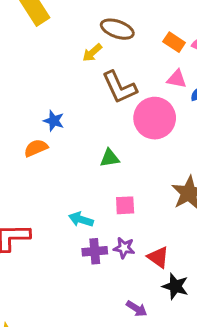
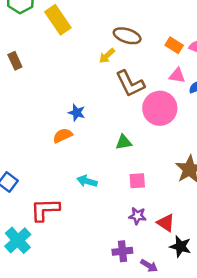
cyan arrow: (81, 219) -> (87, 181), moved
purple cross: (95, 251) -> (122, 251), moved

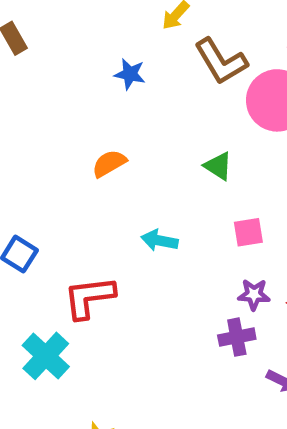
blue star: (77, 113) -> (130, 74), moved
green triangle: (124, 142) -> (218, 166), turned 48
purple cross: (122, 251) -> (237, 337), moved

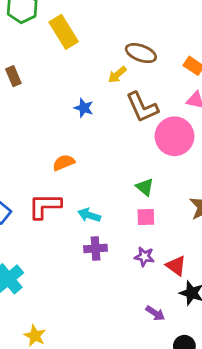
green triangle: (218, 166) -> (145, 187), moved
red L-shape: (89, 297) -> (45, 206), moved
purple cross: (237, 337) -> (96, 248), moved

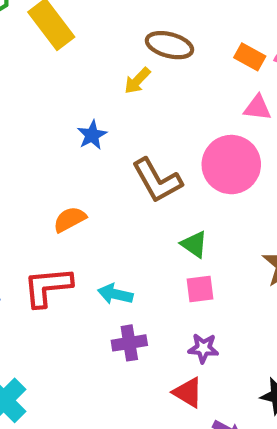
brown L-shape: (142, 107) -> (157, 180), moved
blue star: (84, 108) -> (92, 135), turned 30
red triangle: (176, 266) -> (188, 392), moved

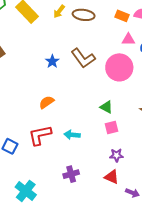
yellow arrow: (137, 81) -> (59, 11), moved
brown L-shape: (157, 180) -> (83, 58), moved
purple cross: (129, 343) -> (71, 174), moved

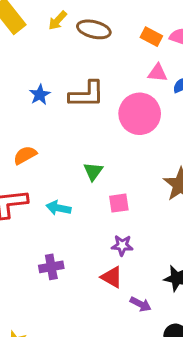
brown L-shape: (83, 58) -> (87, 94), turned -60
green triangle: (106, 107) -> (93, 171), moved, turned 32

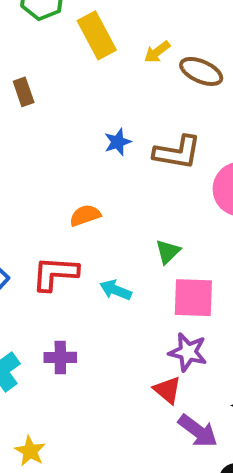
pink square: (119, 203) -> (193, 298), size x1.6
purple star: (122, 245) -> (188, 352), size x1.4
purple cross: (51, 267) -> (60, 357), moved
purple arrow: (141, 304) -> (198, 431), size x1.5

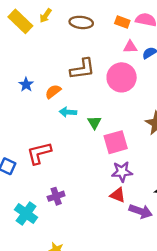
yellow arrow: (157, 52) -> (46, 16), moved
blue star: (118, 142) -> (26, 85), moved
orange semicircle: (85, 215) -> (53, 91), moved
cyan arrow: (116, 290) -> (68, 112), moved

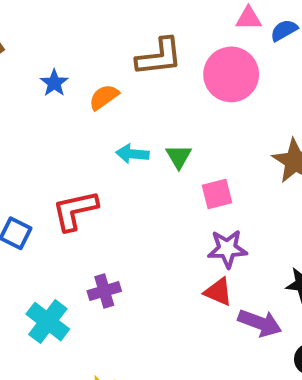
cyan arrow: (68, 112) -> (132, 154), moved
pink square: (116, 142) -> (217, 194), size x0.7

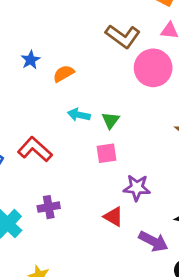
brown L-shape: (159, 57) -> (123, 36), moved, turned 36
pink square: (217, 194) -> (106, 153), moved
red L-shape: (75, 210) -> (35, 149), turned 48
red triangle: (218, 292) -> (113, 217), moved

